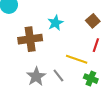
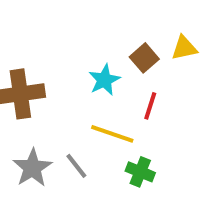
cyan star: (55, 23) -> (104, 80), moved

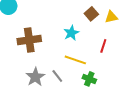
brown square: (144, 58) -> (91, 14), moved
red line: (150, 106) -> (103, 46), moved

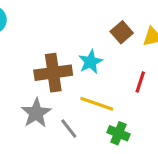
brown cross: (29, 40) -> (53, 73), moved
gray star: (35, 77) -> (36, 113), moved

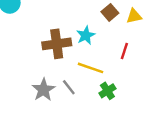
gray star: (36, 113) -> (43, 90), moved
green cross: (119, 133) -> (107, 91), turned 35

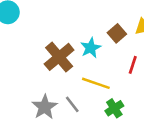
brown square: (110, 12) -> (117, 33), moved
brown cross: (57, 44) -> (59, 57), turned -32

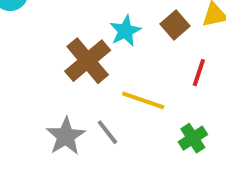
cyan star: (91, 48) -> (125, 31), moved
green cross: (114, 108) -> (193, 138), moved

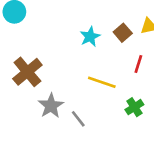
brown cross: (88, 61) -> (27, 72), moved
gray line: (107, 132) -> (78, 119), moved

